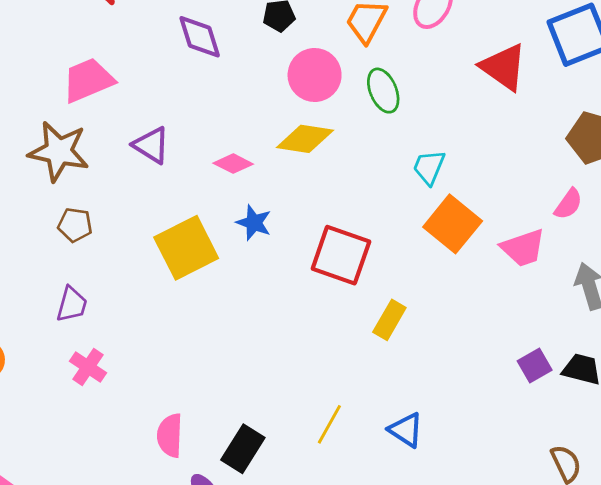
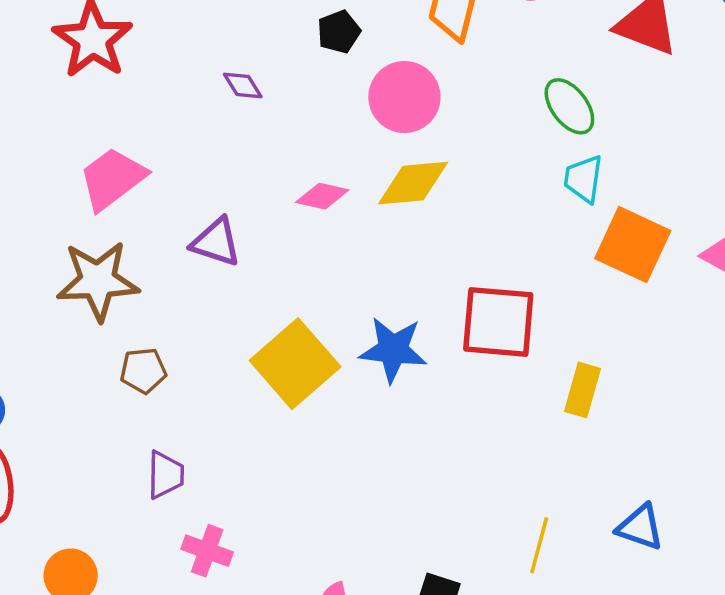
purple diamond: (200, 37) -> (243, 85), size x0.6
green ellipse: (383, 91) -> (569, 106), moved
pink diamond: (233, 164) -> (322, 196), moved
blue star: (254, 223) -> (393, 350), moved, size x1.4

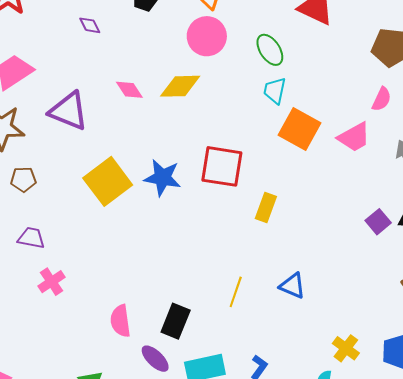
pink circle: (404, 97) -> (207, 36), moved
pink diamond: (322, 196) -> (129, 90), turned 40
purple triangle: (216, 242) -> (69, 111), size x1.4
purple trapezoid: (165, 475) -> (31, 238), turned -84
pink cross: (207, 551) -> (52, 282), turned 32

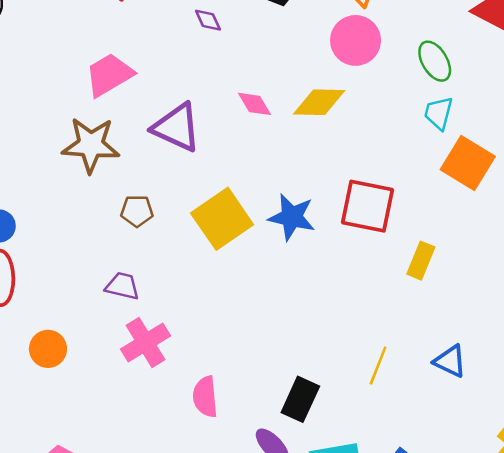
brown pentagon: (23, 179) -> (137, 211), moved
pink cross: (52, 282) -> (145, 343), size x1.4
pink semicircle: (120, 321) -> (205, 397), moved

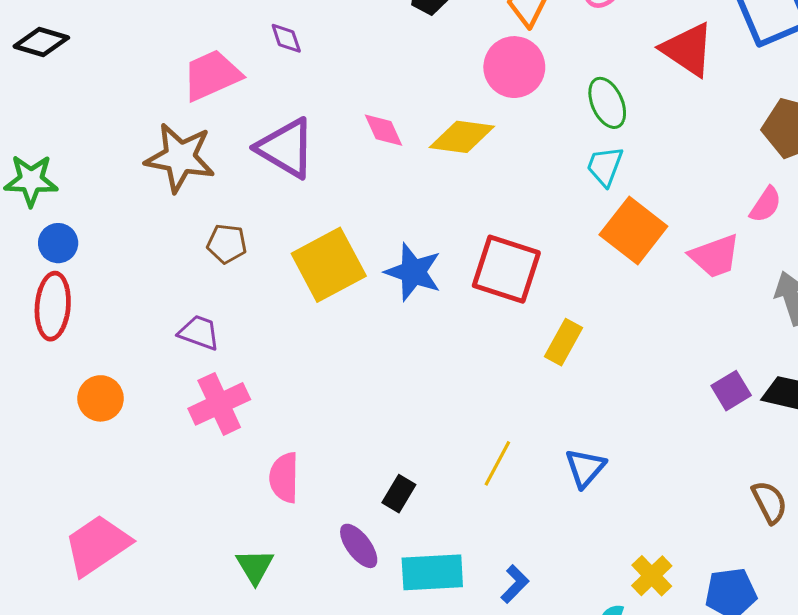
purple diamond: (208, 20) -> (286, 38), moved
blue triangle: (450, 361) -> (585, 468), turned 39
black rectangle: (300, 399) -> (399, 494), size x0.7

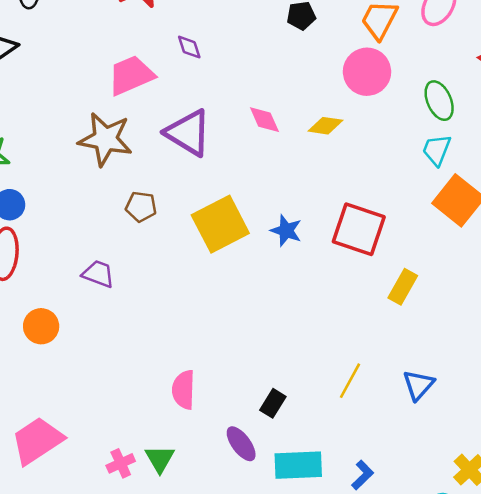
yellow diamond: (462, 137) -> (325, 126), size x0.7
blue star: (413, 272) -> (286, 231), size x0.7
purple trapezoid: (199, 333) -> (98, 274), moved
pink cross: (219, 404) -> (121, 463), moved, size x0.6

